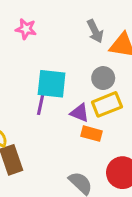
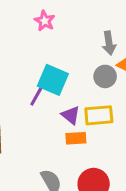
gray circle: (103, 78) -> (105, 76), moved
orange rectangle: (92, 134) -> (76, 138), turned -36

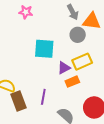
purple line: (37, 95) -> (43, 97), moved
purple triangle: (71, 115) -> (64, 68), turned -48

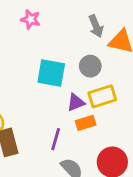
gray circle: (78, 35) -> (90, 66), moved
purple line: (43, 97) -> (56, 139), moved

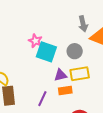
pink star: (31, 19) -> (35, 41), moved

